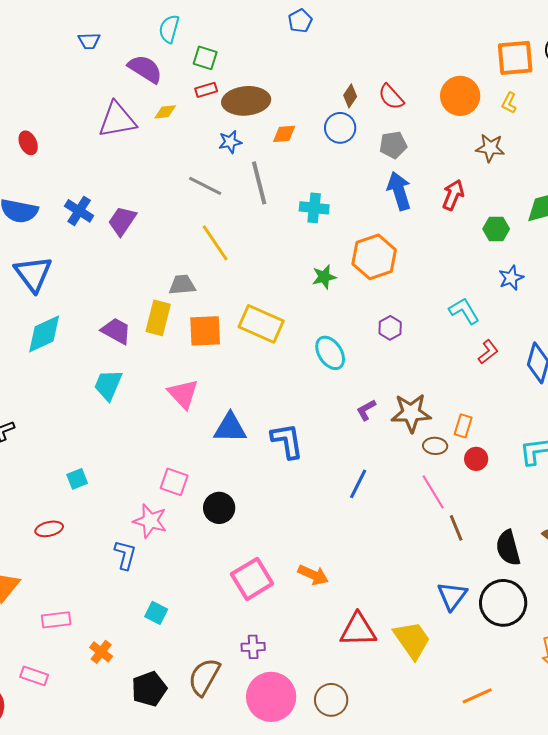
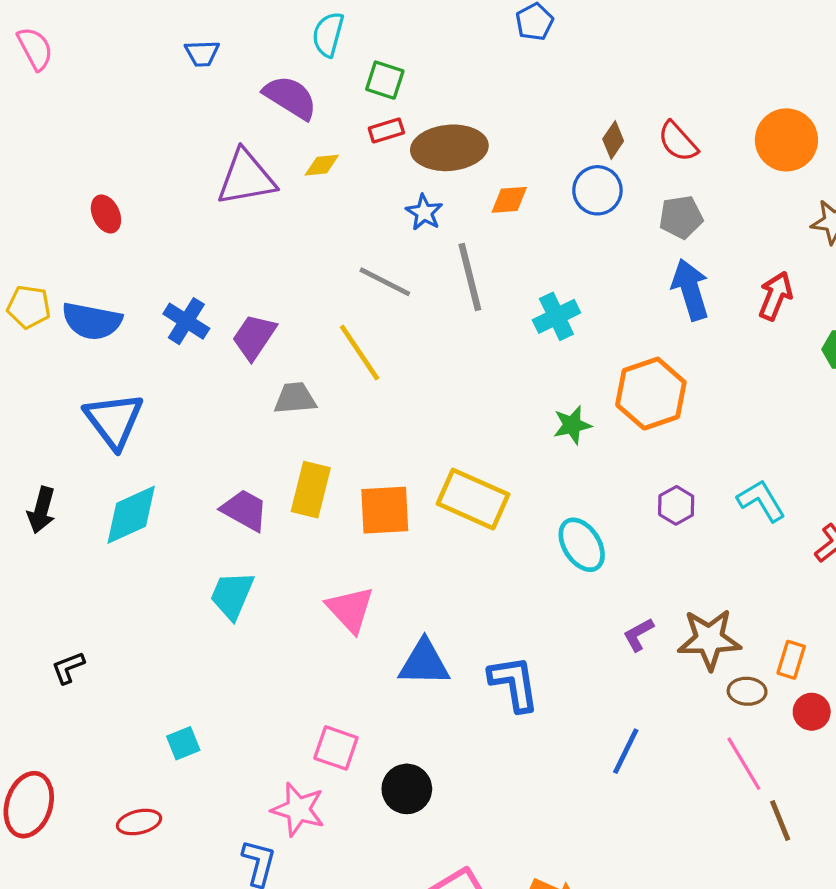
blue star: (230, 142) -> (424, 212), turned -30
cyan cross: (314, 208) -> (556, 316), turned -32
yellow line: (215, 243) -> (360, 353), moved
gray trapezoid: (182, 285) -> (295, 398), moved
cyan L-shape: (464, 311) -> (761, 501), moved

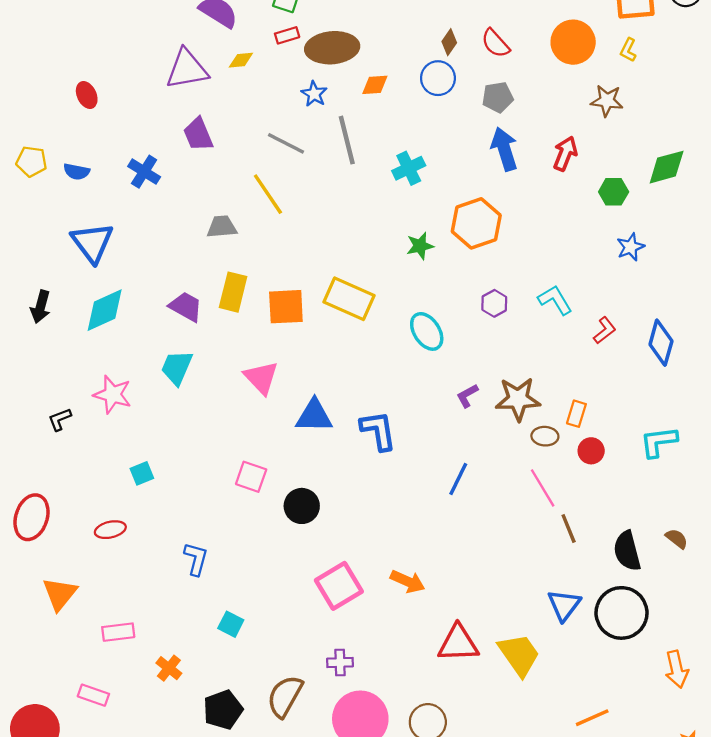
blue semicircle: (92, 321) -> (77, 172), size x0.6
purple trapezoid: (254, 337) -> (198, 134), moved, turned -57
pink star: (298, 809) -> (113, 395), moved

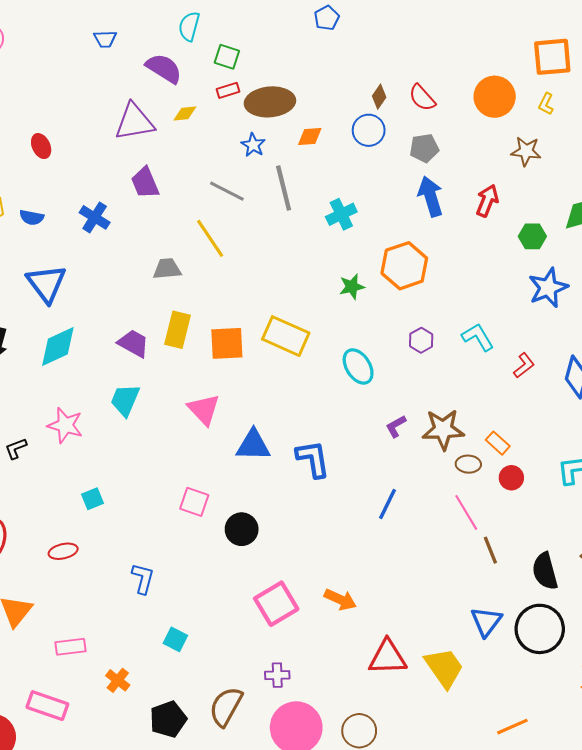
blue star: (631, 247) -> (548, 288), size x1.5
orange rectangle: (576, 414) -> (498, 443), turned -65
pink rectangle: (93, 695) -> (47, 706), size x1.4

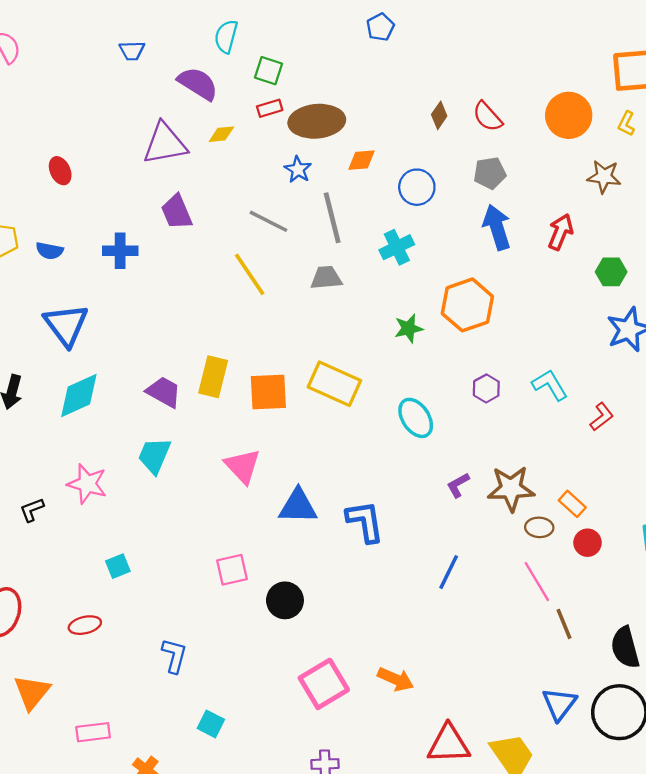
blue circle: (369, 130) -> (417, 187), moved
blue cross: (95, 217) -> (120, 251), turned -32
gray trapezoid: (167, 269) -> (326, 278), moved
pink square: (194, 502) -> (232, 570), turned -32

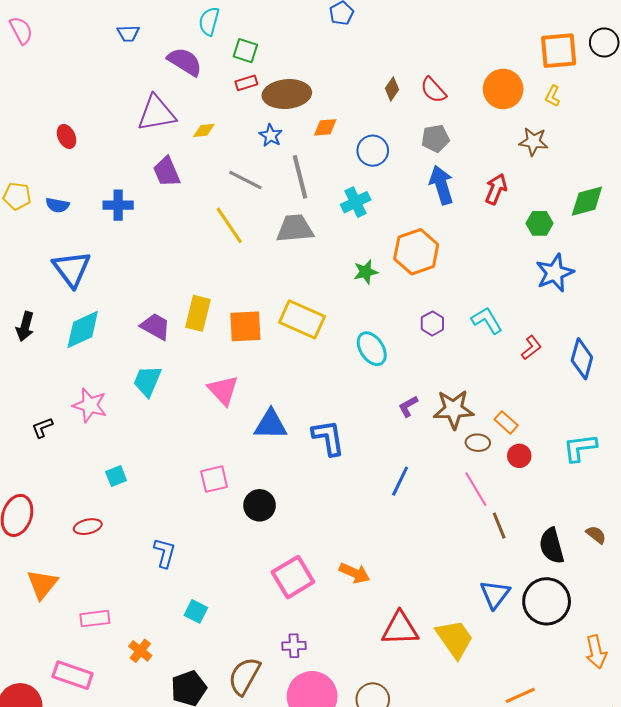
yellow diamond: (221, 134) -> (204, 130), moved
gray trapezoid: (326, 278) -> (295, 228), size x1.4

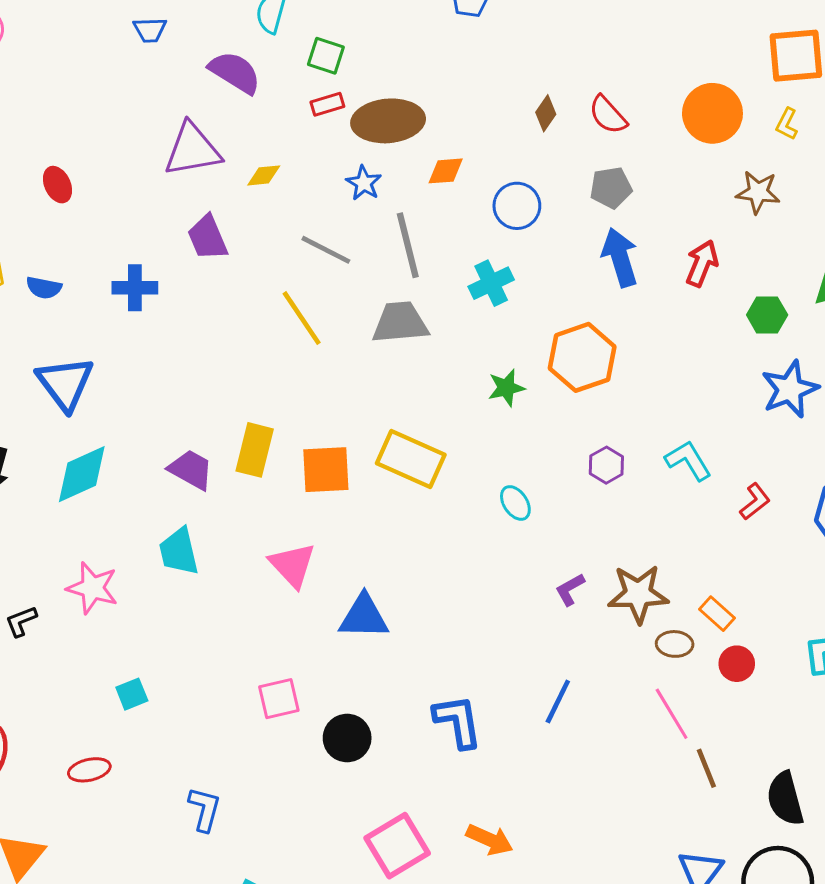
cyan ellipse: (372, 349) -> (515, 503), size x0.7
cyan trapezoid: (147, 381) -> (179, 551), turned -36
blue L-shape: (328, 438) -> (458, 721), moved

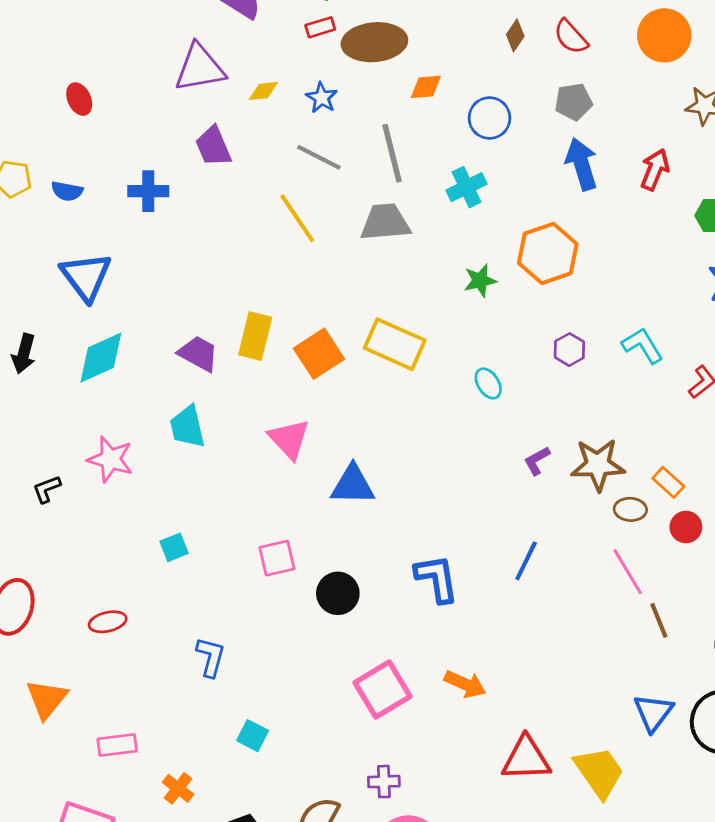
blue star: (364, 183) -> (322, 98), moved
orange square: (326, 470) -> (319, 354), turned -30
cyan square: (132, 694) -> (174, 547), moved

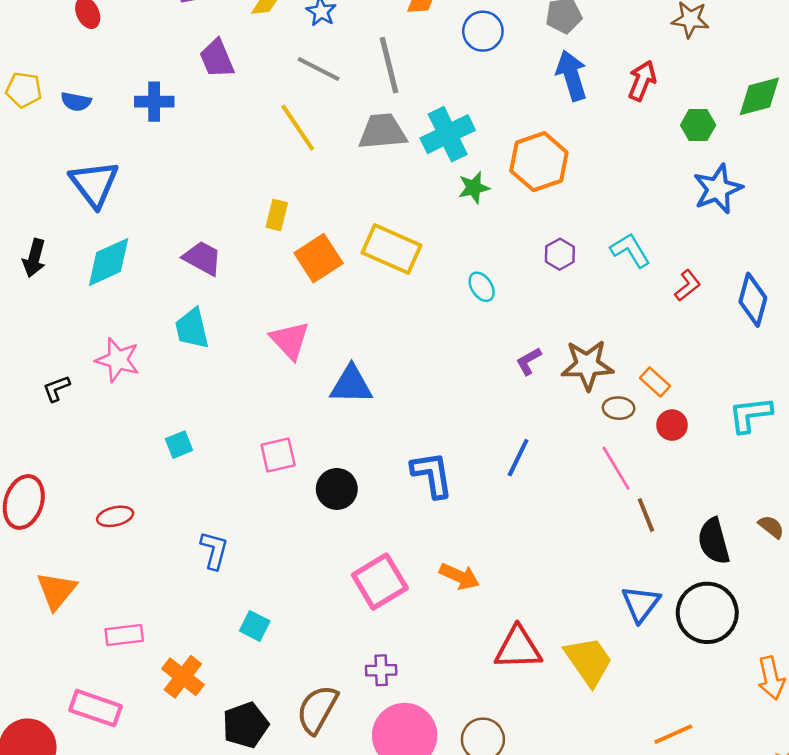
cyan cross: (466, 187) -> (448, 134), moved, size x1.4
yellow rectangle: (255, 336) -> (277, 215), moved, size x0.7
orange cross: (178, 788) -> (183, 677), size x1.4

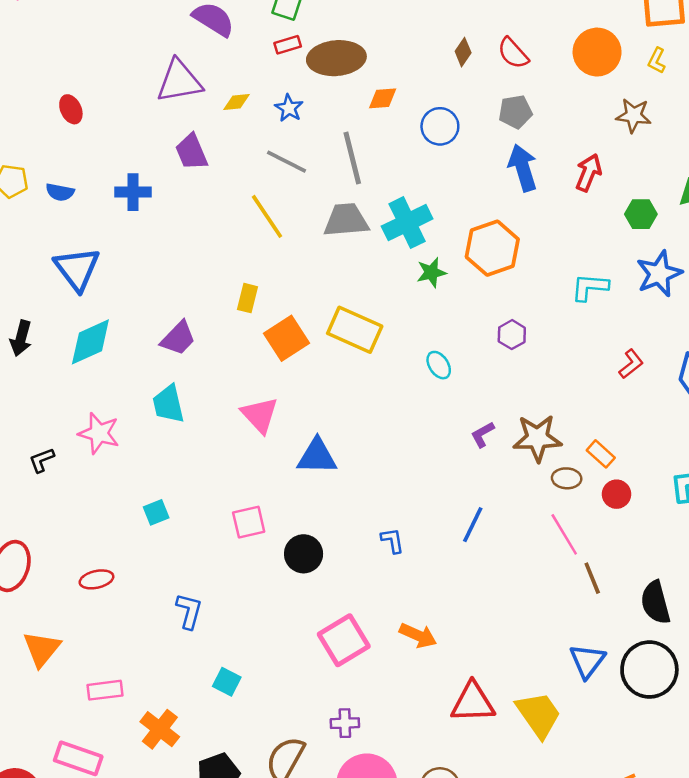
cyan L-shape: (630, 250) -> (590, 287), moved, turned -54
purple trapezoid: (202, 258) -> (178, 338), turned 105
blue L-shape: (432, 475) -> (392, 540), size x0.6

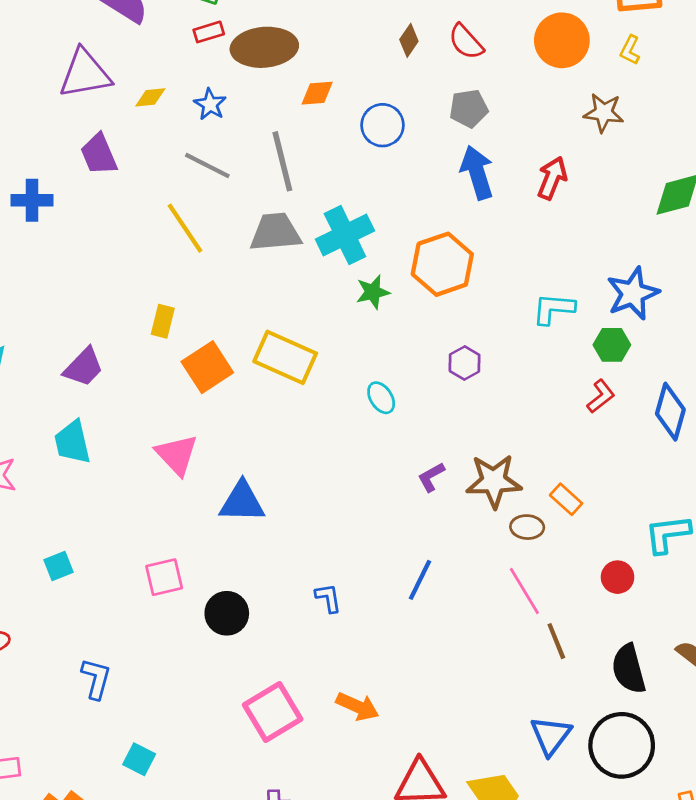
green hexagon: (641, 214) -> (612, 345), moved
red circle: (617, 494) -> (618, 577), moved

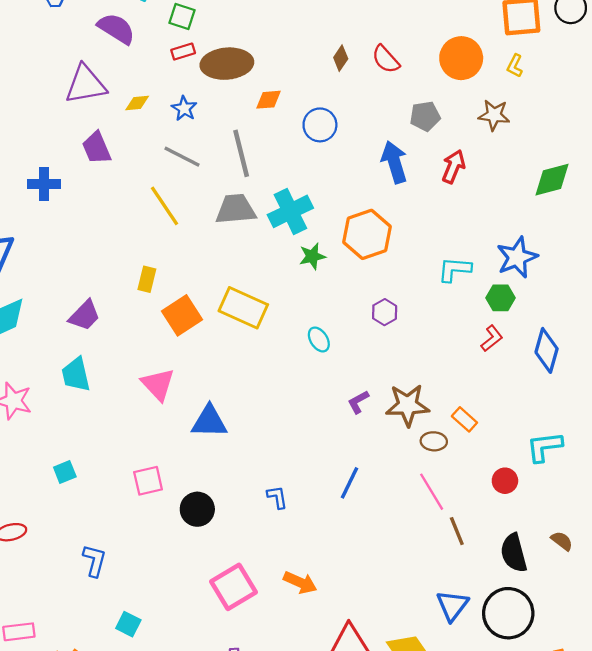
gray pentagon: (469, 108) -> (425, 116), moved

